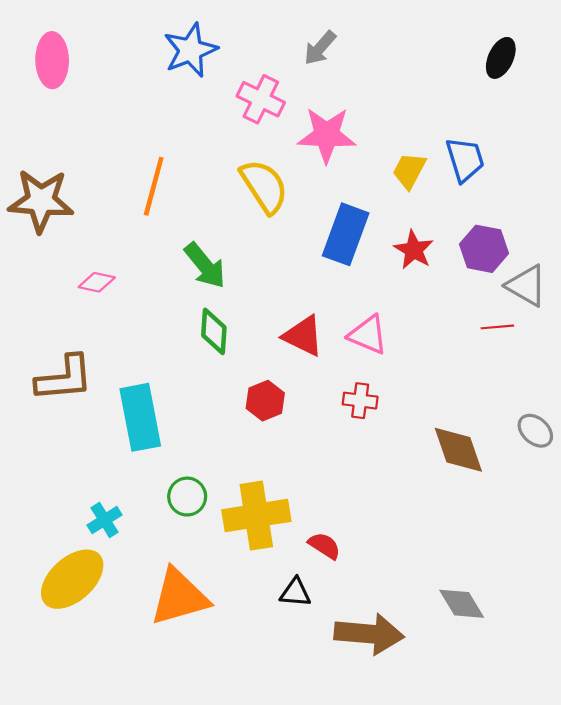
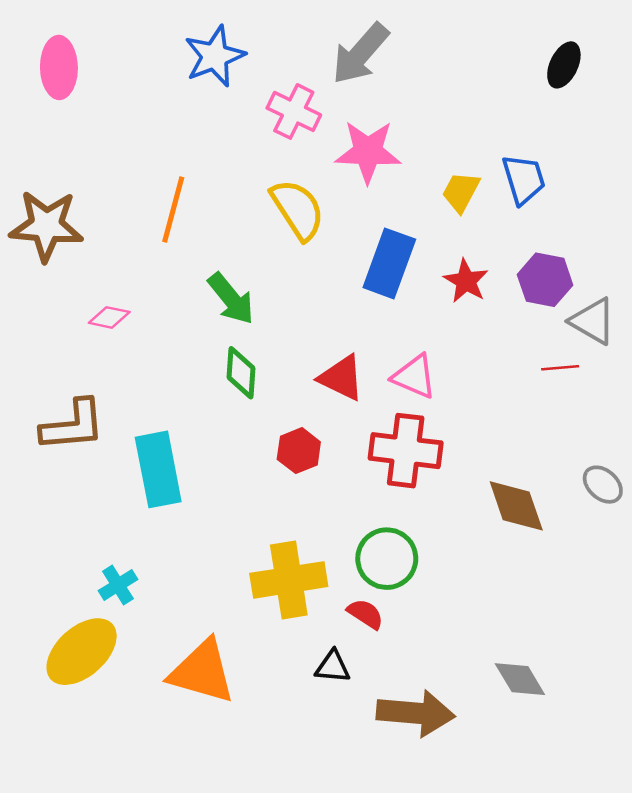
gray arrow: (320, 48) -> (360, 54), size x1.6
red cross: (360, 401) -> (406, 451), size x1.8
green circle: (187, 497) -> (387, 559), moved, size x1.4
orange triangle: (179, 597) -> (202, 672), turned 32

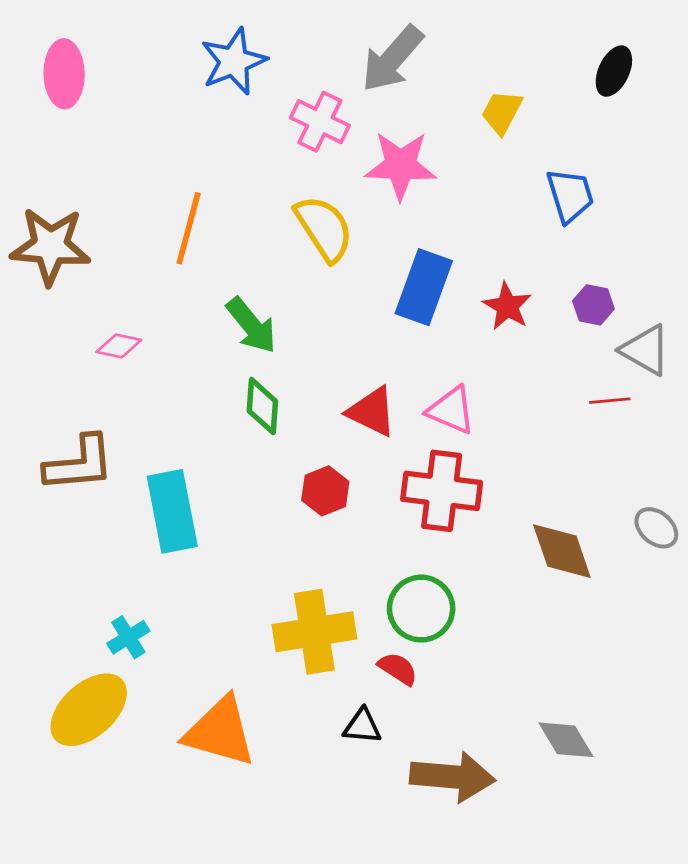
yellow trapezoid: (461, 192) -> (502, 112), moved
purple hexagon: (545, 280) -> (593, 305), size x0.7

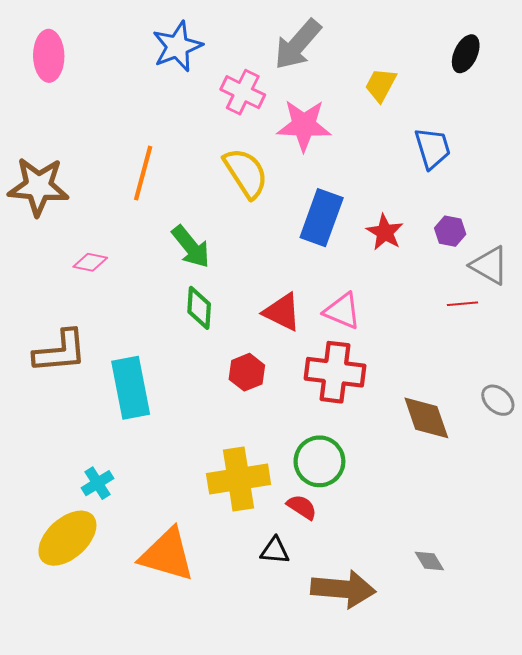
gray diamond: (566, 740) -> (429, 561), size x0.7

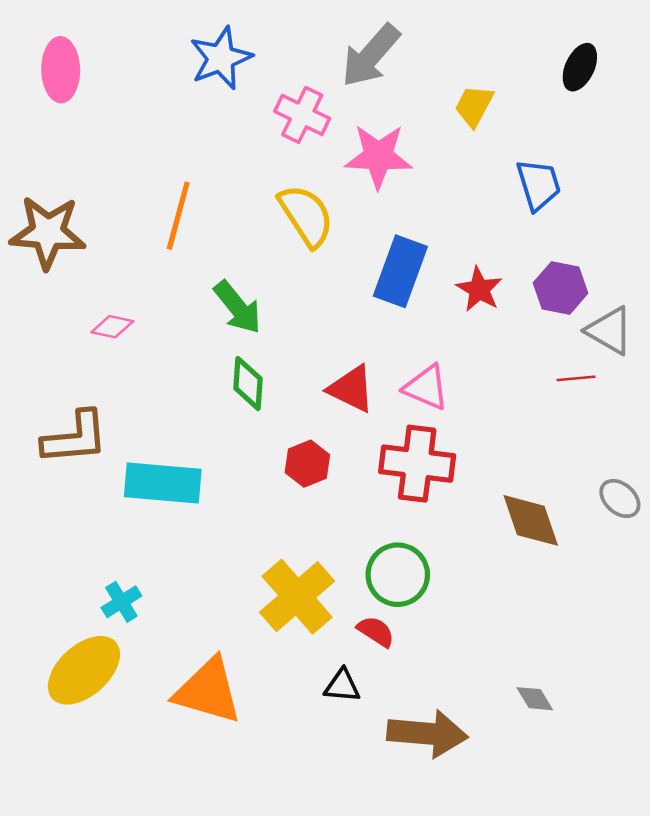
purple hexagon: (450, 231) -> (561, 288), size x1.4
cyan rectangle: (131, 388) -> (163, 483), turned -74
yellow cross: (239, 479) -> (297, 597), turned -32

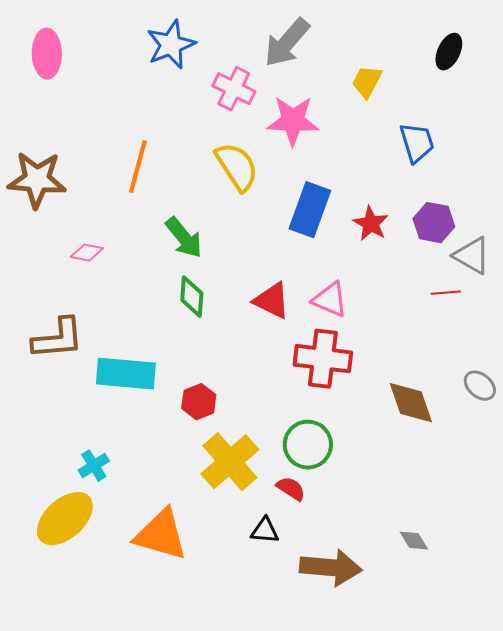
red hexagon: (307, 464) -> (199, 402), moved

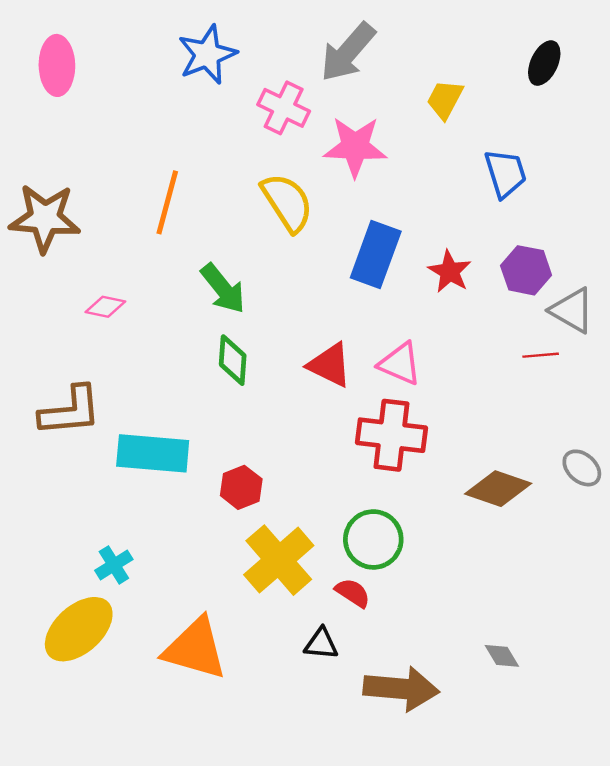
brown diamond: (411, 403) -> (498, 489), turned -52

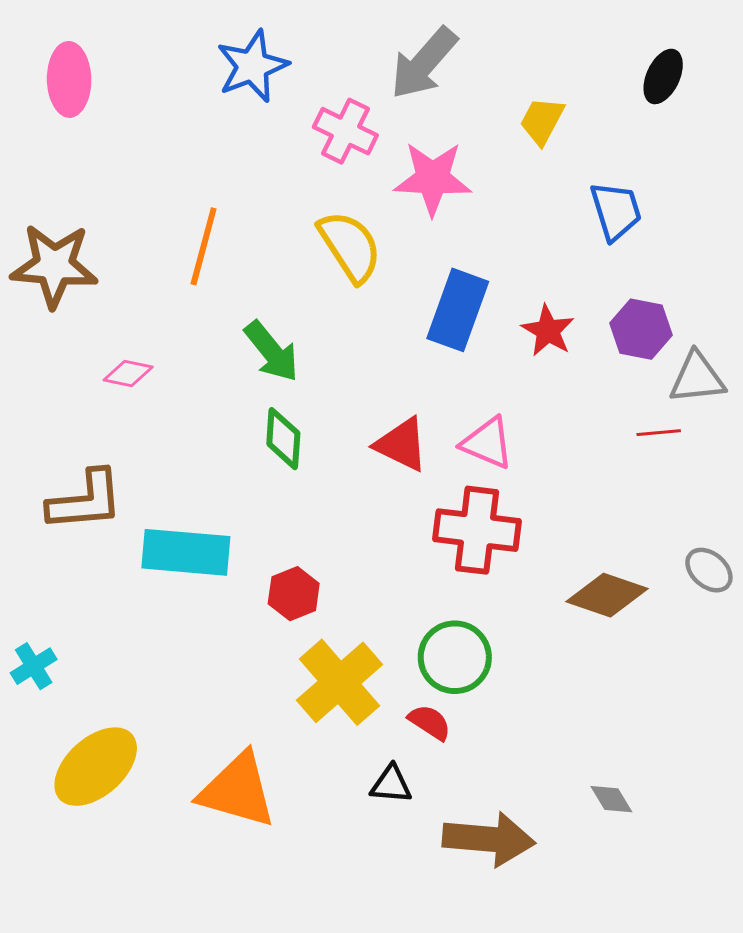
gray triangle: (572, 310) -> (697, 378), turned -36
cyan cross: (114, 565) -> (34, 666), moved

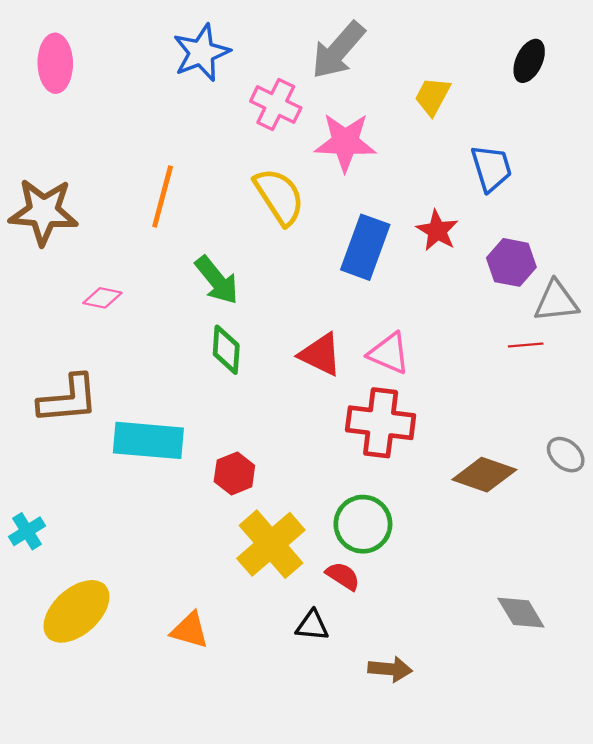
red star: (548, 331) -> (437, 231), moved
orange triangle: (238, 790) -> (190, 630), size x0.6
gray diamond: (611, 799) -> (521, 613), moved, size x1.4
brown arrow: (489, 839) -> (390, 669), size x0.6

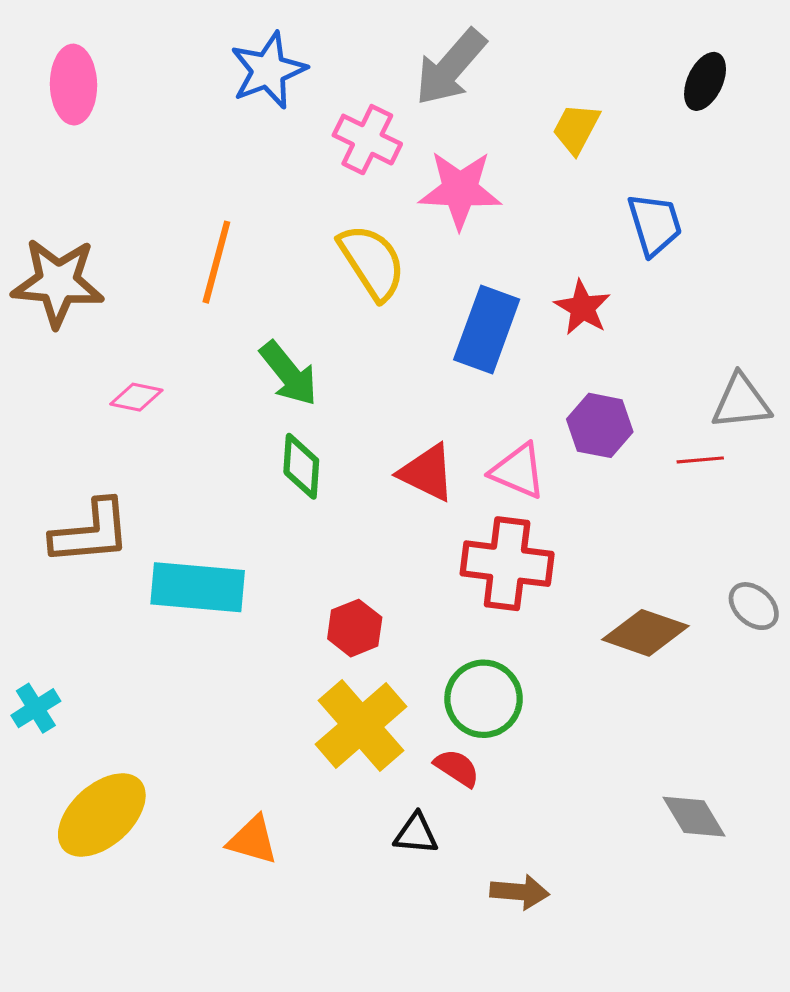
purple hexagon: (511, 262) -> (600, 425), moved
red hexagon: (234, 473) -> (355, 628), moved

